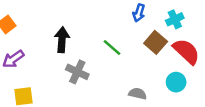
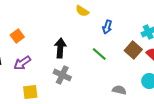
blue arrow: (139, 13) -> (107, 27), moved
gray cross: (77, 72) -> (62, 75), moved

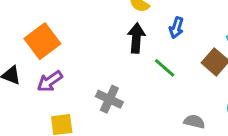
orange square: (17, 36) -> (42, 41), size x1.6
black arrow: (60, 48) -> (136, 38), moved

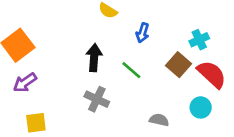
black arrow: (136, 38) -> (94, 58), moved
gray cross: (109, 99) -> (97, 99), moved

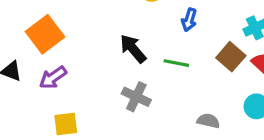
black arrow: (94, 58) -> (133, 49), turned -44
green line: (131, 70) -> (176, 63), turned -30

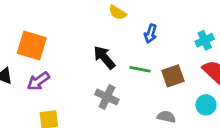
orange square: (45, 34) -> (32, 46), turned -36
brown square: (231, 57) -> (173, 76), moved, turned 30

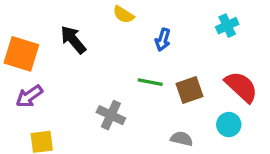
cyan cross: (205, 40) -> (227, 26), moved
black arrow: (104, 57) -> (73, 40), moved

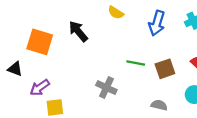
blue arrow: (163, 40) -> (157, 23), moved, size x1.5
purple arrow: (29, 96) -> (40, 88), moved

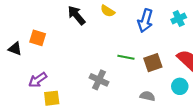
black arrow: (78, 31) -> (76, 15), moved
orange square: (40, 42) -> (38, 38), size x0.7
black triangle: (15, 69) -> (15, 49), moved

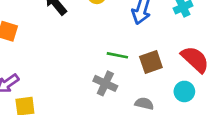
gray cross: (99, 80) -> (105, 83), moved

